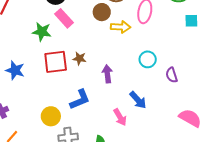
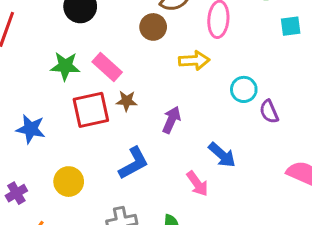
pink rectangle: (64, 18) -> (107, 67), moved
yellow arrow: (121, 27) -> (194, 60), moved
cyan circle: (148, 59) -> (244, 89), moved
purple arrow: (107, 74) -> (171, 120), turned 36
yellow circle: (51, 116) -> (69, 182), moved

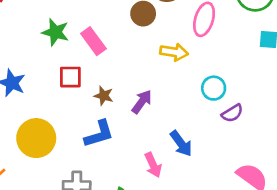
brown star: (127, 101) -> (104, 96), moved
red square: (91, 110) -> (70, 77), size x0.7
purple semicircle: (269, 112) -> (232, 113), turned -110
yellow circle: (69, 182) -> (36, 138), size x1.4

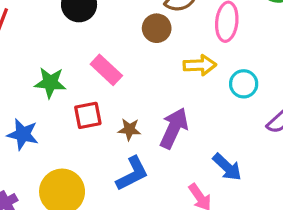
green star: (55, 32) -> (50, 83), moved
cyan circle: (214, 88) -> (244, 84), moved
purple arrow: (142, 102) -> (174, 128), size x1.4

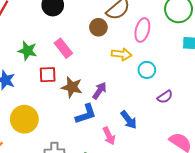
purple arrow: (174, 128) -> (99, 91), size x0.7
brown star: (129, 129) -> (72, 87), size x1.5
blue L-shape: (132, 174) -> (86, 114), moved

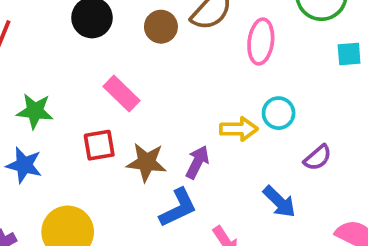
brown circle: (98, 27) -> (161, 27), moved
green star: (27, 51) -> (35, 111), moved
yellow arrow: (122, 54) -> (239, 129), moved
blue arrow: (129, 120) -> (279, 202), moved

